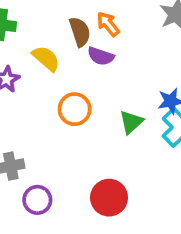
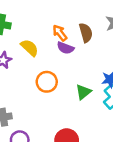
orange arrow: (108, 24) -> (60, 33), moved
brown semicircle: (80, 32) -> (86, 33), moved

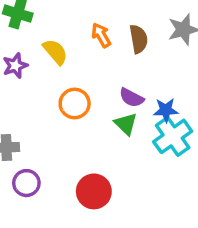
purple semicircle: (65, 48) -> (132, 98), moved
green triangle: (83, 92) -> (126, 124), turned -42

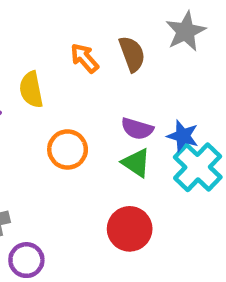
yellow semicircle: (55, 52) -> (31, 90), turned -140
blue star: (166, 110) -> (183, 136), turned 30
red circle: (94, 191) -> (130, 229), moved

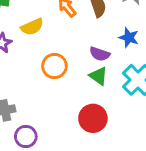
yellow semicircle: (31, 90) -> (32, 27), turned -105
blue star: (183, 136) -> (129, 38), moved

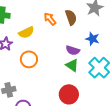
orange circle: (54, 66) -> (29, 59), moved

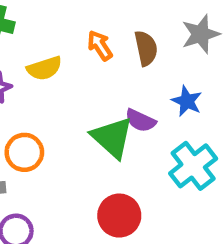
orange circle: (29, 59) -> (24, 152), moved
green triangle: (72, 65) -> (112, 137), moved, size x1.5

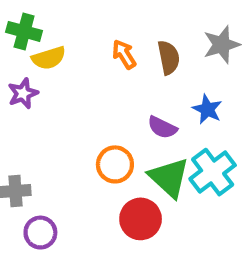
yellow semicircle: (44, 68) -> (49, 58), moved
green triangle: (112, 137) -> (169, 177), moved
orange circle: (24, 152) -> (115, 164), moved

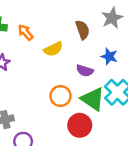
orange arrow: (124, 54) -> (26, 32), moved
yellow semicircle: (49, 58) -> (53, 49), moved

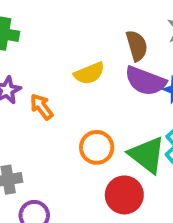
orange arrow: (26, 32) -> (42, 107), moved
purple semicircle: (85, 71) -> (145, 81), moved, size x1.5

